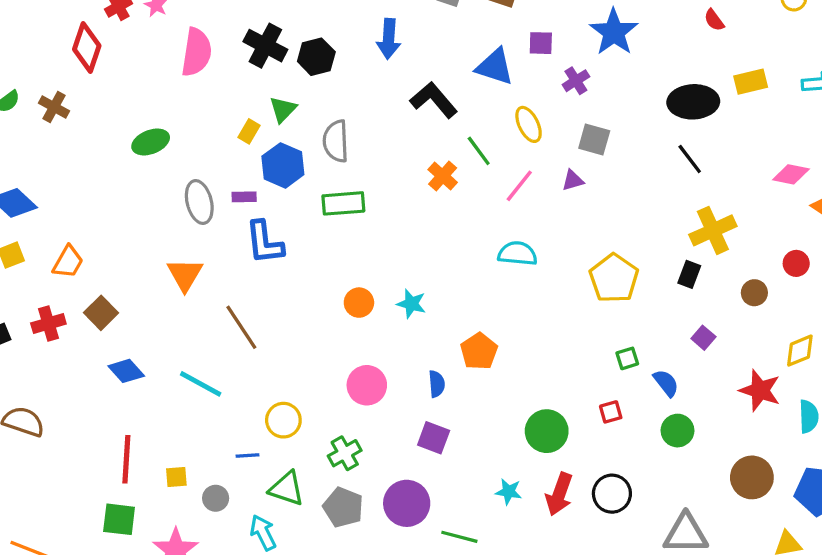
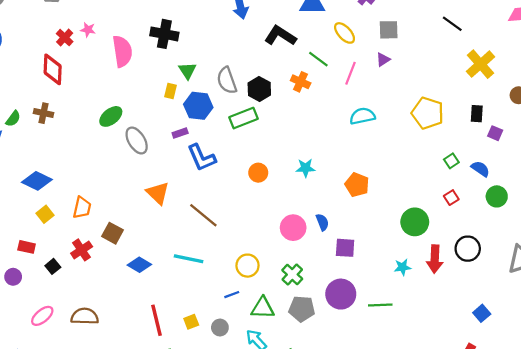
black hexagon: (316, 57) -> (259, 89), moved
gray ellipse: (199, 202) -> (137, 141), moved
black rectangle: (689, 274) -> (477, 114), moved
orange circle: (359, 303) -> (258, 173), moved
blue semicircle: (437, 384) -> (322, 222), moved

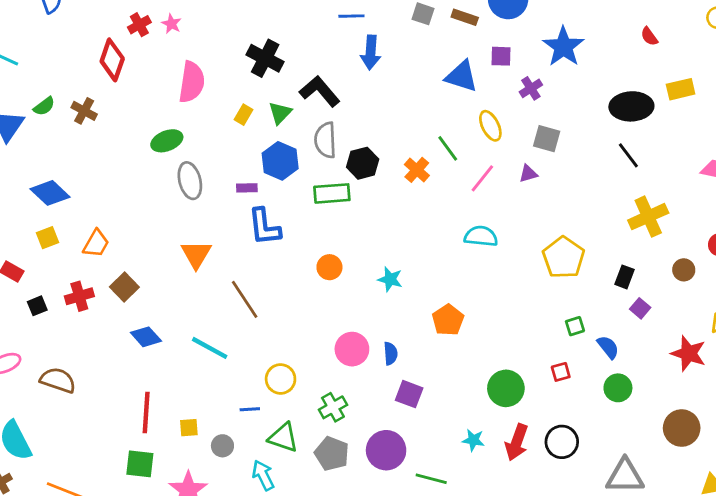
black L-shape: (280, 36) -> (320, 91), moved
pink semicircle: (122, 51) -> (192, 82), moved
yellow rectangle: (171, 91) -> (243, 115), moved

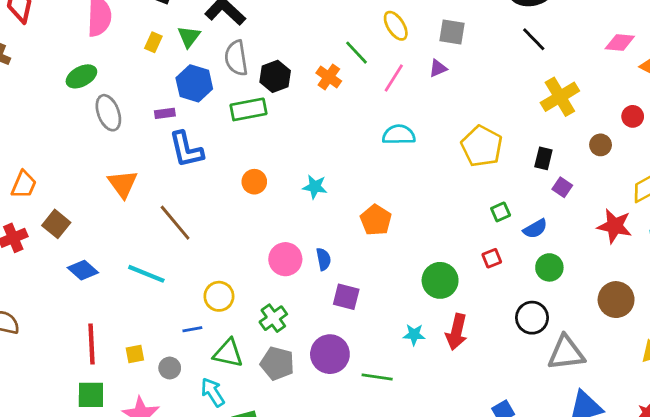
blue semicircle: (608, 347) -> (535, 229), turned 105
black circle: (562, 442) -> (532, 318), moved

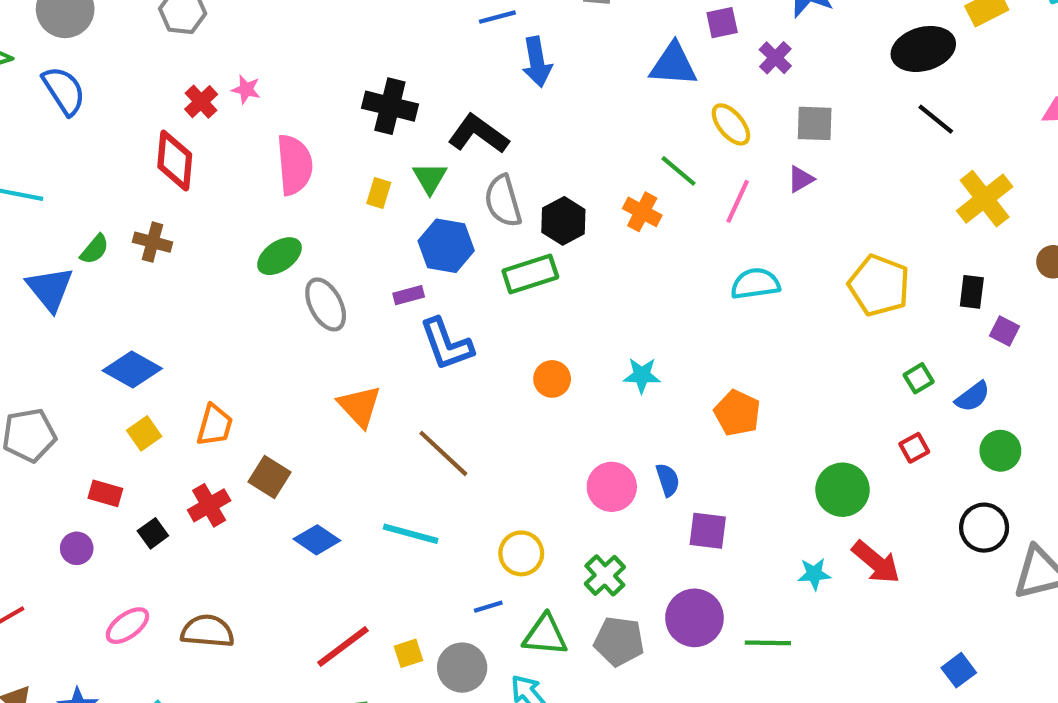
red arrow: (457, 332) -> (876, 562), turned -56
red line: (91, 344) -> (343, 647), turned 63
gray circle: (170, 368) -> (462, 668), size x1.5

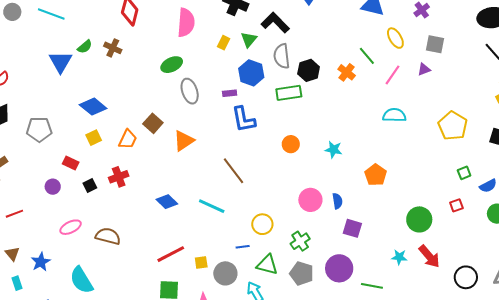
orange triangle: (360, 406) -> (184, 141), moved, turned 30
brown square: (269, 477) -> (153, 123), moved
black circle: (984, 528) -> (466, 277), moved

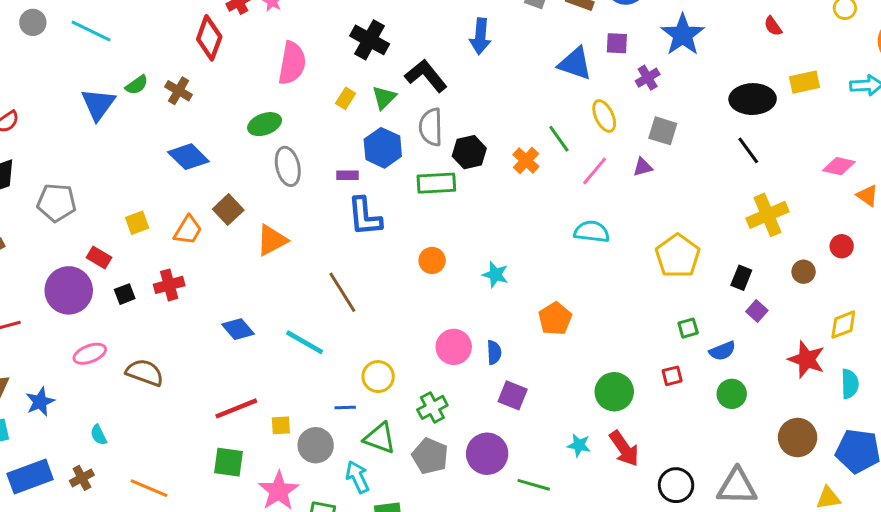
blue diamond: (93, 107) -> (188, 157), moved
purple circle: (53, 187) -> (69, 290), size x2.0
cyan semicircle: (81, 280) -> (99, 435), size x0.5

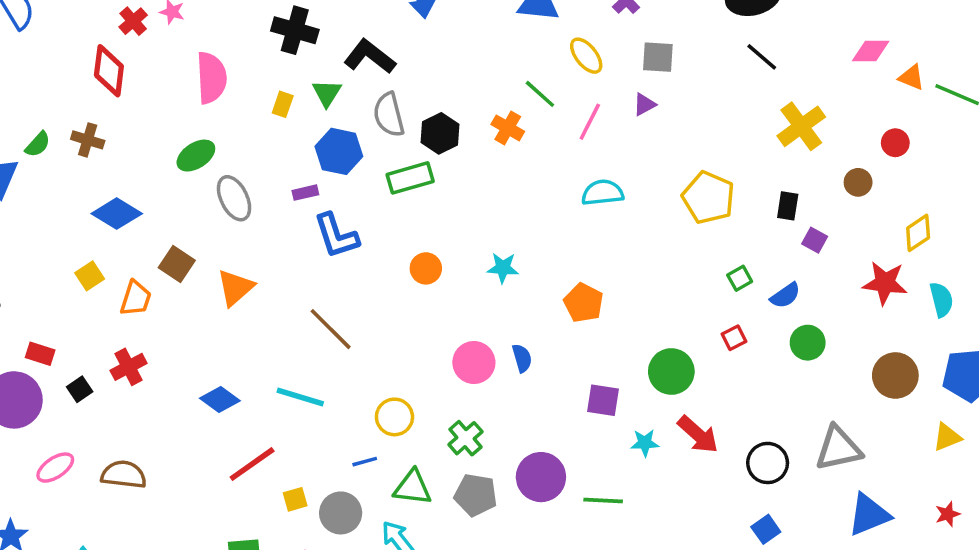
yellow square: (137, 223) -> (90, 276), moved
purple square: (513, 395) -> (603, 400), moved
red line: (236, 408) -> (252, 464), moved

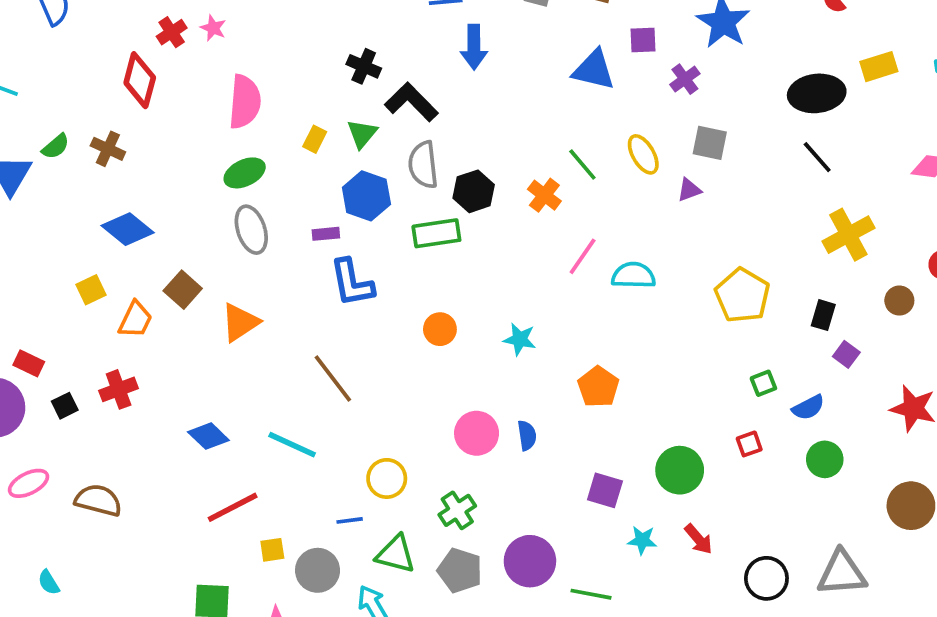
black cross: (295, 30) -> (364, 66), moved, size x0.7
yellow ellipse: (586, 56) -> (643, 154), moved
pink line: (590, 122) -> (583, 256), moved
green ellipse: (196, 156) -> (245, 173), moved
red arrow: (698, 435) -> (698, 539), size x0.7

